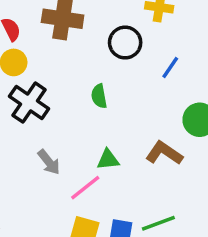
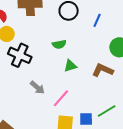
green semicircle: (99, 96) -> (59, 44), turned -80
green triangle: (108, 160) -> (70, 66), moved

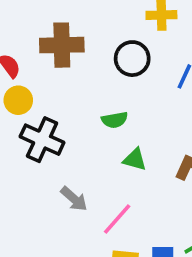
green triangle: (70, 66) -> (135, 159), turned 32

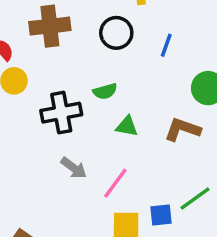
black cross: (42, 140) -> (61, 113), moved, turned -30

